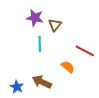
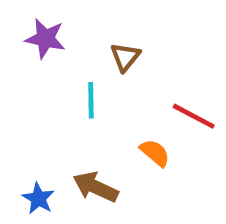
purple star: (35, 18) -> (45, 39), moved

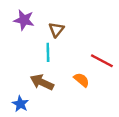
brown triangle: (125, 57) -> (56, 30), moved
brown arrow: (96, 187) -> (42, 82), moved

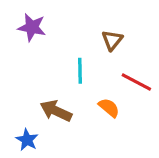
brown triangle: (56, 30) -> (112, 40), moved
cyan line: (48, 52) -> (80, 71), moved

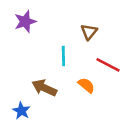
purple star: (32, 27) -> (25, 22), turned -30

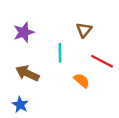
purple star: (25, 22) -> (24, 32), moved
brown arrow: (44, 88) -> (27, 73), moved

